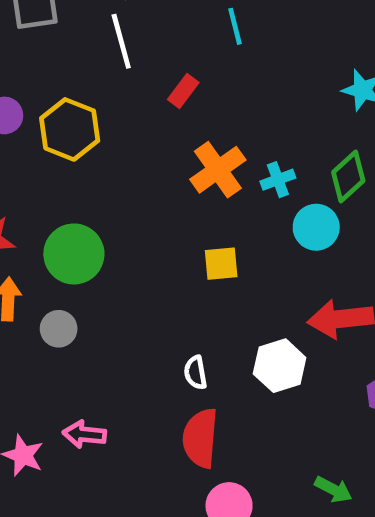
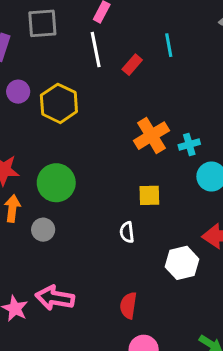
red rectangle: (183, 91) -> (132, 65), moved
white semicircle: (195, 373) -> (127, 232), moved
pink arrow: (84, 434) -> (55, 298), size x1.4
red semicircle: (200, 438) -> (128, 305), size x0.7

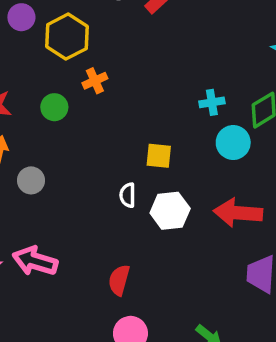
orange cross: (151, 136) -> (95, 81), moved, size x0.6
green circle: (56, 183) -> (54, 107), moved, size x0.6
white hexagon: (182, 263) -> (170, 211), moved

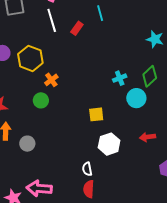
green circle: (54, 107) -> (41, 100), moved
white semicircle: (128, 195) -> (87, 169), moved
red arrow: (238, 213) -> (147, 137), size x0.6

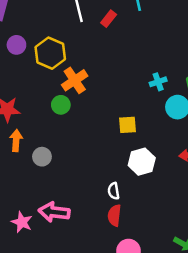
orange cross: (51, 80) -> (75, 80), size x1.5

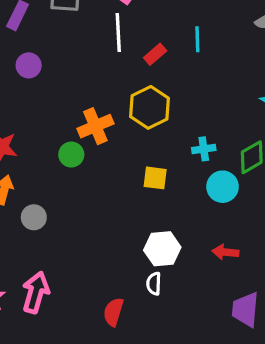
yellow hexagon: (50, 53) -> (149, 107), moved
yellow square: (127, 125) -> (155, 178), moved
white semicircle: (114, 191) -> (154, 284), moved
pink arrow: (54, 212) -> (36, 292), turned 88

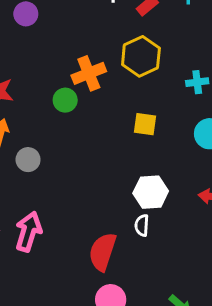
cyan cross: (204, 149) -> (197, 82), moved
red semicircle: (113, 312) -> (103, 252), size x1.4

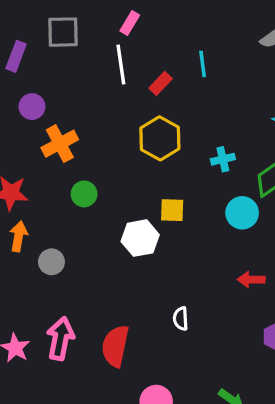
orange cross: (89, 73) -> (60, 144), moved
white hexagon: (151, 192) -> (140, 238), moved
red semicircle: (103, 252) -> (115, 346), moved

